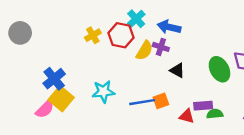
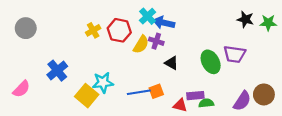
cyan cross: (136, 19) -> (148, 16), moved
yellow square: (61, 99) -> (87, 96), moved
pink semicircle: (45, 109) -> (21, 89), moved

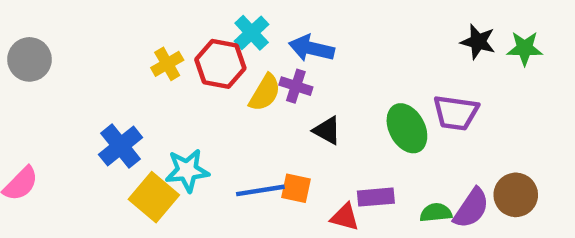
cyan cross: (148, 16) -> (252, 33), moved
blue cross: (57, 71) -> (121, 146), moved
orange square: (156, 91) -> (296, 188), turned 32
green semicircle: (206, 103) -> (436, 213), moved

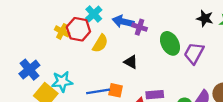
yellow cross: (167, 64) -> (62, 31), moved, turned -32
purple cross: (296, 86) -> (139, 27), moved
purple trapezoid: (456, 113) -> (194, 53), turned 110
green ellipse: (407, 128) -> (170, 43), moved

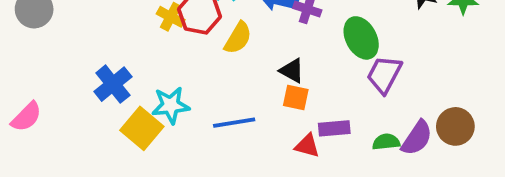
purple trapezoid: (194, 53) -> (384, 74), moved
orange square: (116, 90) -> (296, 98), moved

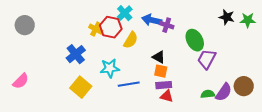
blue cross: (113, 84) -> (76, 54), moved
cyan star: (171, 105) -> (110, 68), moved
purple rectangle: (334, 128) -> (164, 85), moved

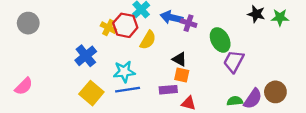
blue line: (129, 84) -> (128, 90), moved
purple rectangle: (164, 85) -> (168, 90), moved

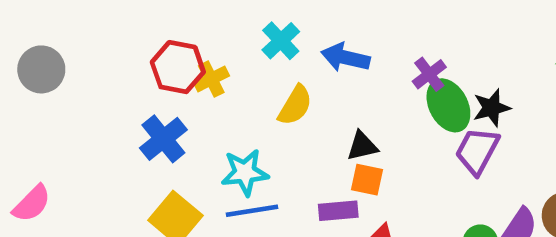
black star: (256, 14) -> (492, 108), moved, turned -30
purple cross: (189, 23) -> (429, 74), moved, turned 35
red hexagon: (125, 25) -> (178, 67), moved
yellow cross: (108, 28) -> (211, 79), turned 35
black triangle: (179, 59) -> (362, 146), turned -42

